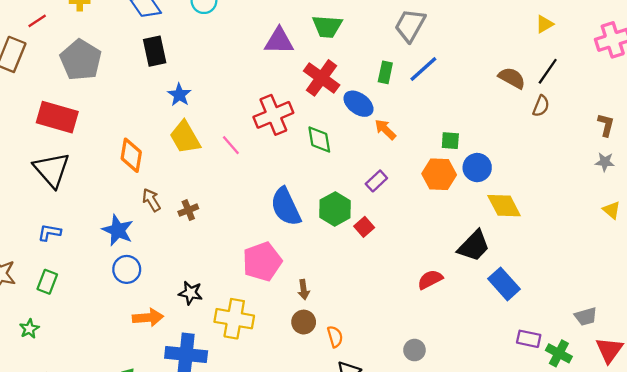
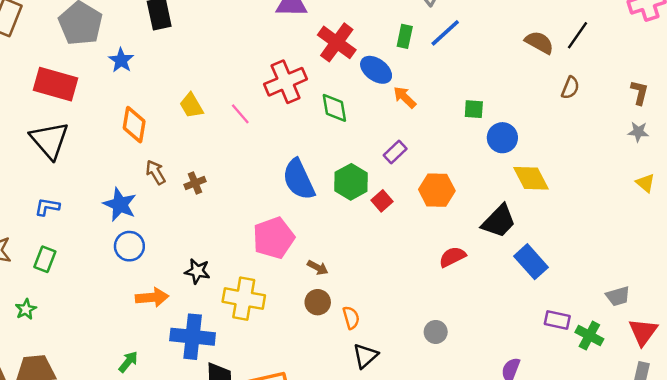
blue star: (179, 95) -> (121, 60), moved
brown semicircle: (541, 106) -> (570, 88), moved
yellow trapezoid: (185, 137) -> (191, 106), size x0.7
orange hexagon: (439, 174) -> (437, 190), moved
brown arrow: (304, 290) -> (318, 268), turned -54

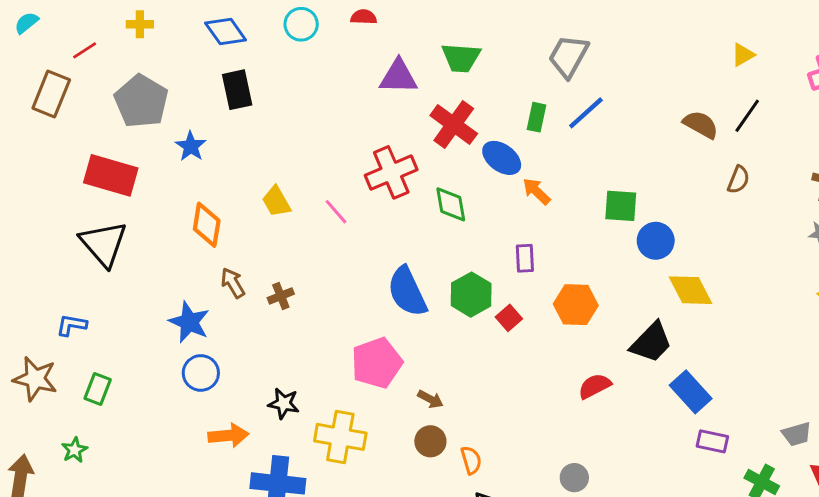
green square: (474, 109) -> (621, 206), size x1.4
purple rectangle: (395, 152) -> (525, 258), turned -50
blue L-shape: (47, 207) -> (72, 325), moved
purple rectangle: (557, 320) -> (712, 441), moved

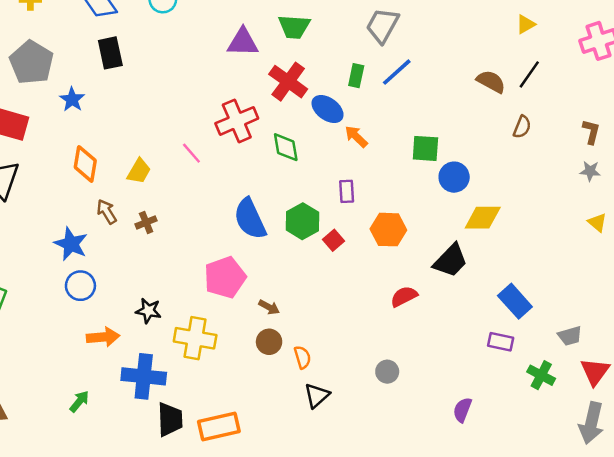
yellow trapezoid: (276, 202) -> (139, 171), moved, turned -120
yellow diamond: (691, 290) -> (483, 218), turned -63
blue rectangle: (691, 392) -> (515, 301), moved

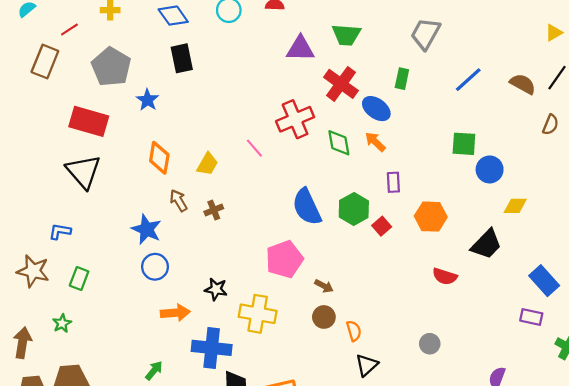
blue line: (397, 72) -> (468, 80), moved
orange arrow: (356, 136) -> (375, 142), moved
yellow diamond: (483, 218) -> (515, 206), size x0.7
red semicircle: (404, 296) -> (445, 276), turned -135

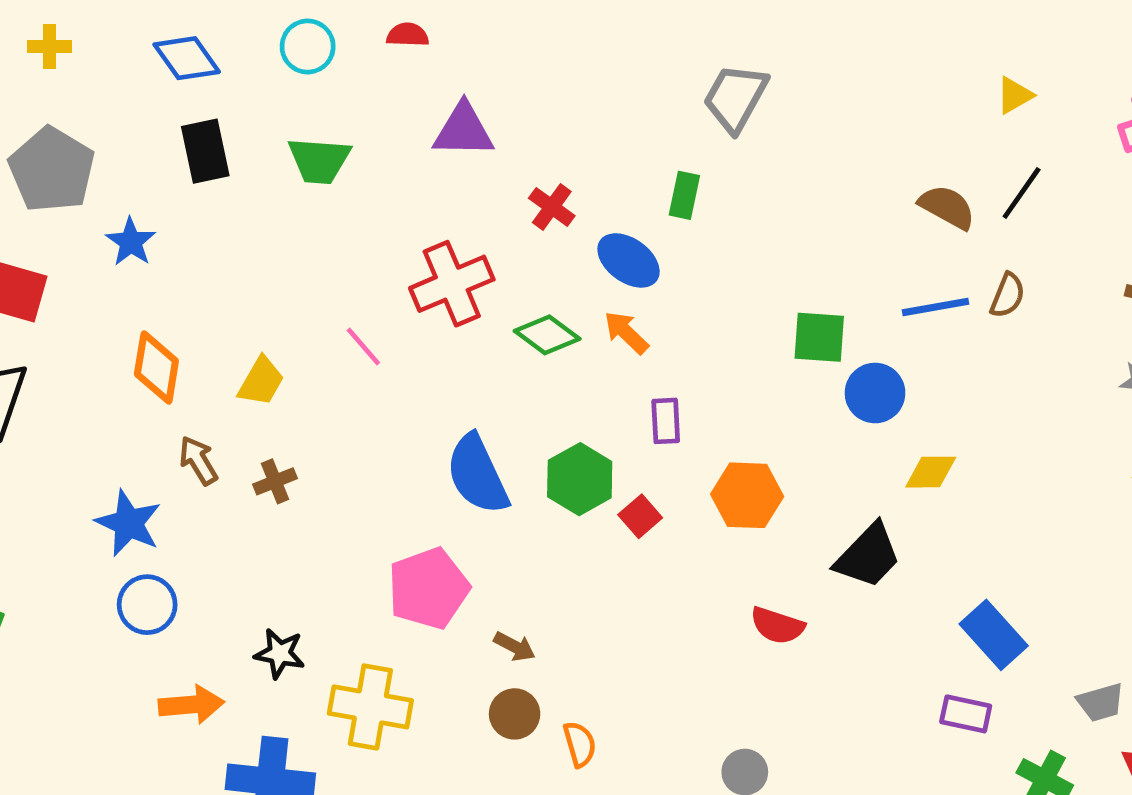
green trapezoid: (346, 35) -> (319, 160), moved
blue line: (468, 80) -> (935, 307), moved, turned 32
red cross: (341, 84) -> (552, 207), size x0.6
green diamond: (339, 143) -> (547, 335), turned -44

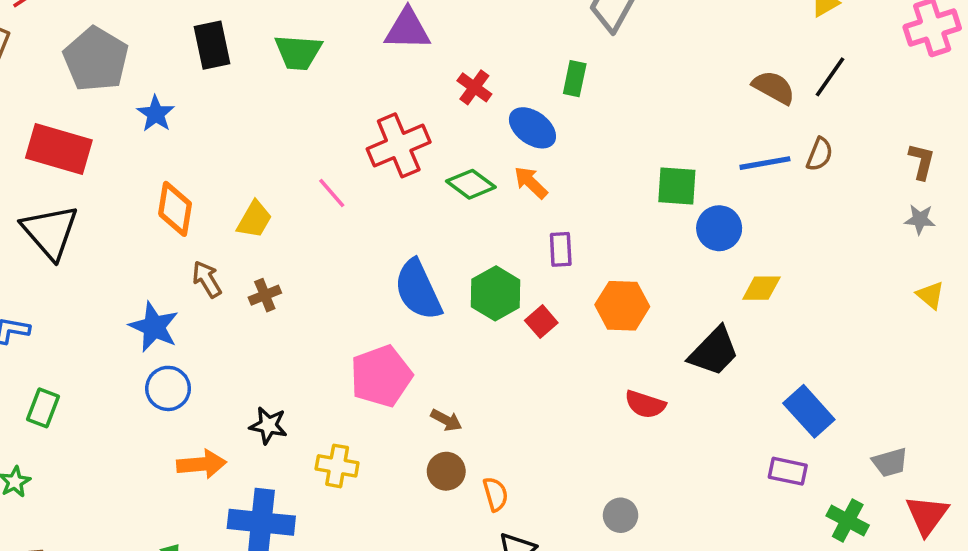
yellow cross: (370, 707) -> (337, 466), size x0.7

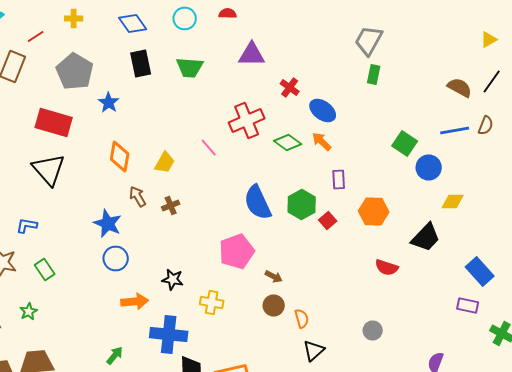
green rectangle: (575, 79) -> (374, 74), moved
green square: (677, 186) -> (405, 144), turned 30
green rectangle: (43, 408) -> (45, 270), turned -55

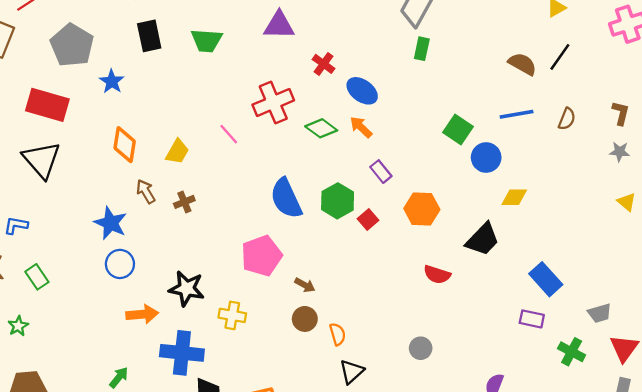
brown semicircle: (486, 126) -> (567, 119), moved
purple rectangle: (339, 180) -> (381, 172), turned -36
black star: (173, 280) -> (187, 289), size x1.4

